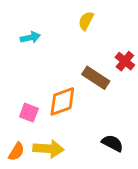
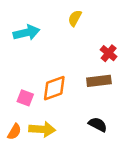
cyan arrow: (30, 37) -> (26, 33), size x1.5
brown rectangle: (96, 78) -> (99, 81), moved, turned -40

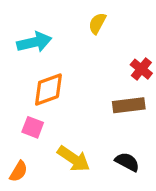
orange diamond: (54, 88) -> (48, 89), moved
yellow arrow: (42, 129) -> (74, 159), moved, turned 30

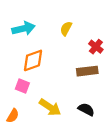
yellow semicircle: (97, 23) -> (66, 28), moved

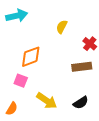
cyan arrow: (23, 28) -> (17, 16), moved
black semicircle: (86, 109) -> (81, 103), turned 119

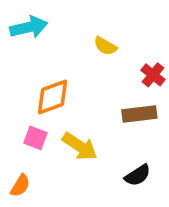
yellow semicircle: (62, 27) -> (105, 46), turned -88
yellow arrow: (47, 101) -> (80, 146), moved

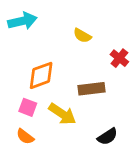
brown rectangle: (139, 114) -> (92, 89), moved
orange semicircle: (20, 186) -> (25, 137), moved, turned 96

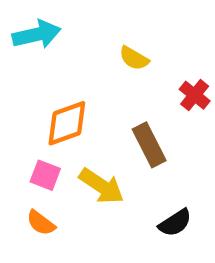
brown rectangle: (92, 89) -> (149, 145), turned 70

